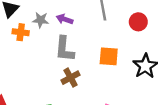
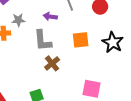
purple arrow: (65, 19) -> (50, 16), moved

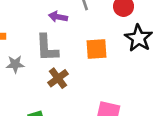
gray star: (18, 20) -> (15, 64), moved
black star: (113, 42) -> (139, 38), moved

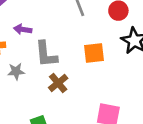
purple arrow: (58, 17) -> (23, 29), moved

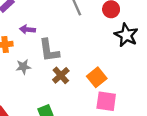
orange square: (94, 53) -> (97, 77), moved, turned -30

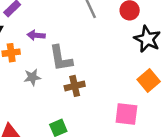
brown cross: (61, 75) -> (75, 86), turned 30
orange square: (97, 77) -> (149, 80), moved

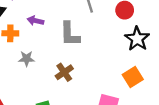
gray L-shape: (61, 58) -> (70, 34), moved
brown cross: (75, 86) -> (64, 72), turned -30

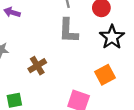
gray L-shape: (70, 34) -> (68, 31), moved

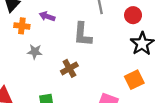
gray L-shape: (68, 31) -> (83, 34), moved

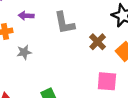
brown cross: (69, 68) -> (98, 42), moved

